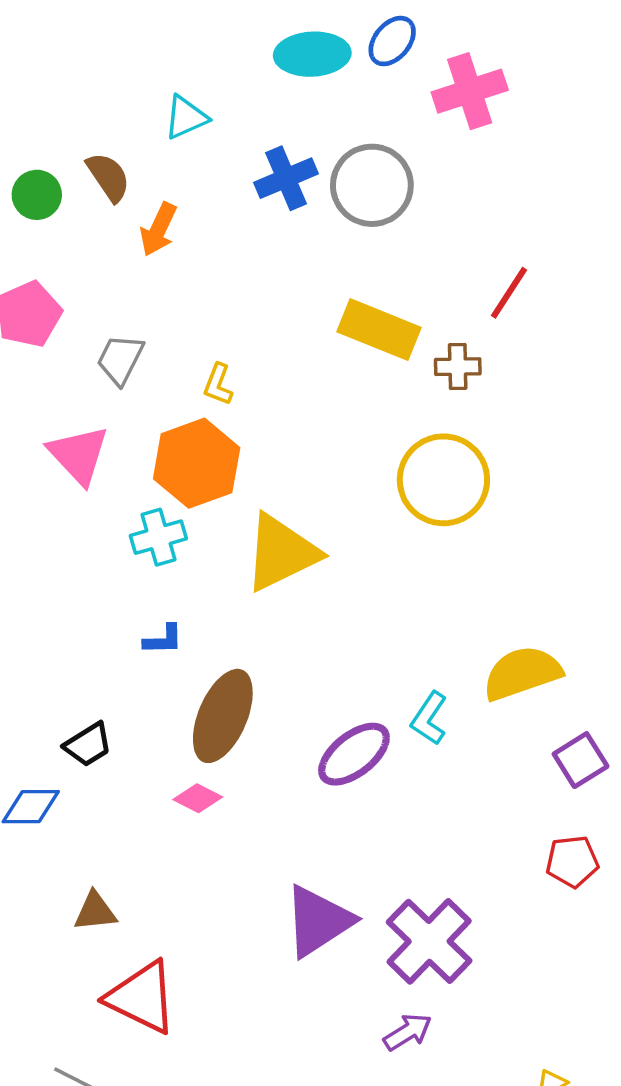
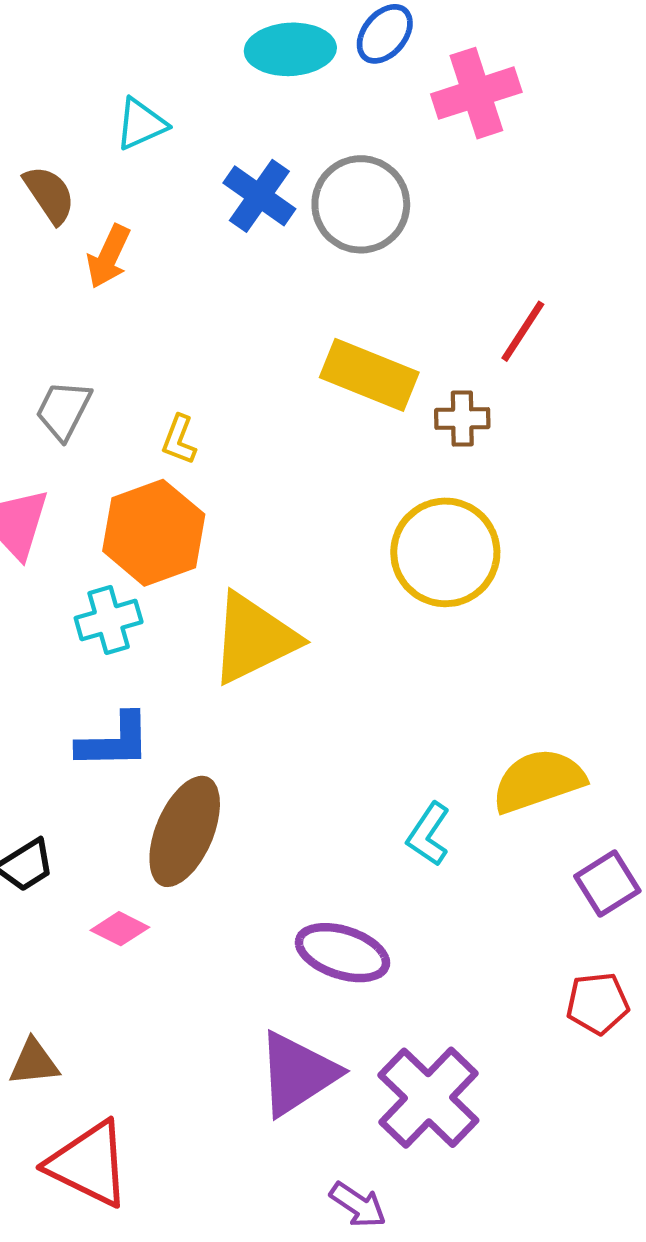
blue cross: (286, 178) -> (259, 196), turned -32
blue L-shape: (163, 640) -> (114, 741), size x1.6
purple ellipse: (354, 754) -> (342, 953), moved, turned 56
pink diamond: (198, 798) -> (120, 929), moved
purple arrow: (408, 1032) -> (358, 1205), moved, turned 66

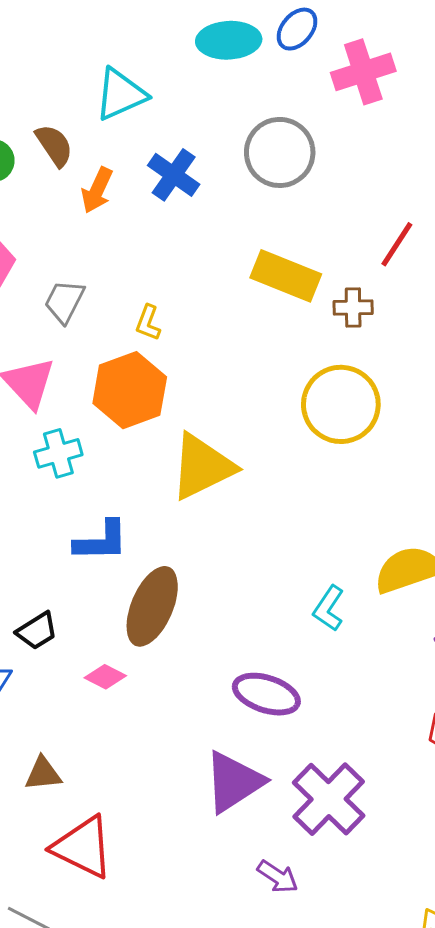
cyan triangle: (141, 124) -> (121, 94), size x1.4
blue cross: (259, 196) -> (174, 175), moved
cyan cross: (109, 620) -> (58, 453), moved

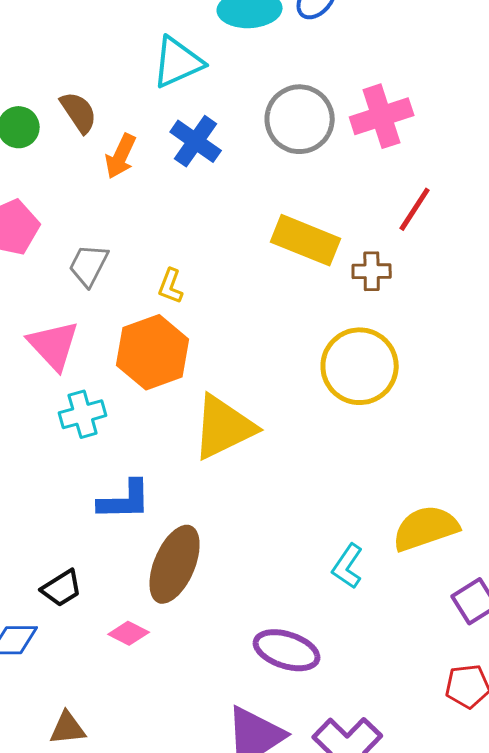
pink cross: (363, 72) -> (382, 116), moved
cyan triangle: (121, 94) -> (178, 62), moved

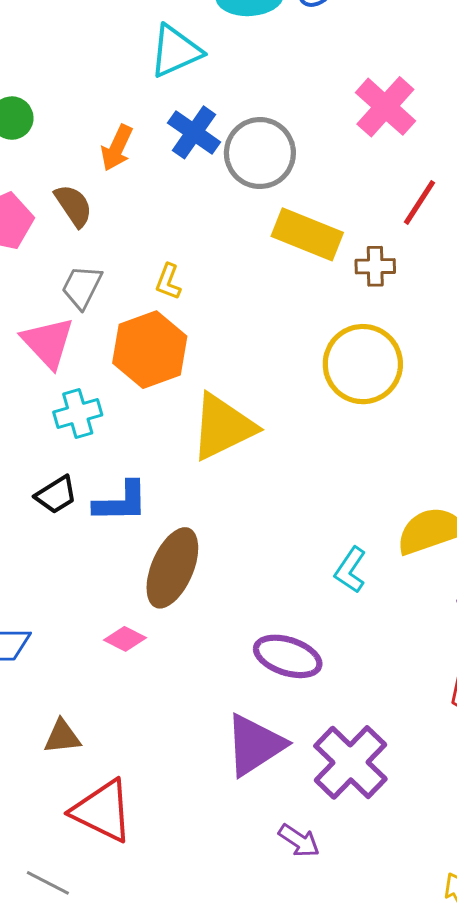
brown semicircle: (79, 112) -> (74, 206), moved
pink cross: (382, 116) -> (385, 107), turned -30
gray circle: (300, 119) -> (260, 153), moved
gray trapezoid: (89, 265) -> (82, 287), moved
black trapezoid: (62, 588) -> (56, 495), moved

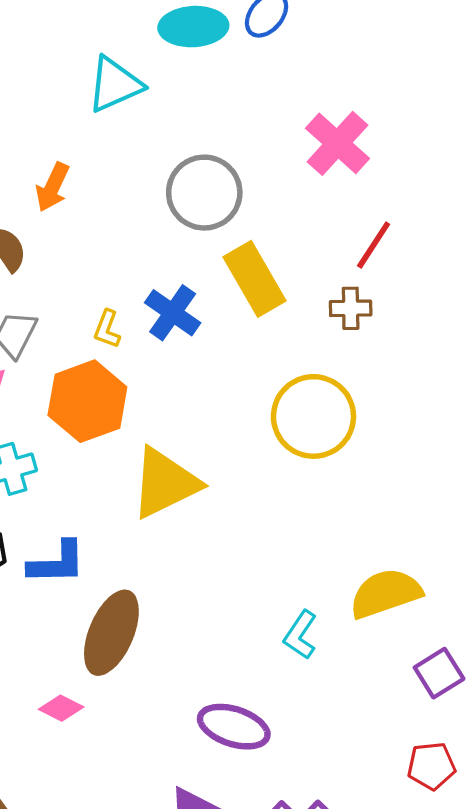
blue cross: (194, 132) -> (173, 313), moved
yellow rectangle: (307, 234) -> (255, 279), turned 38
brown cross: (375, 266) -> (351, 308), moved

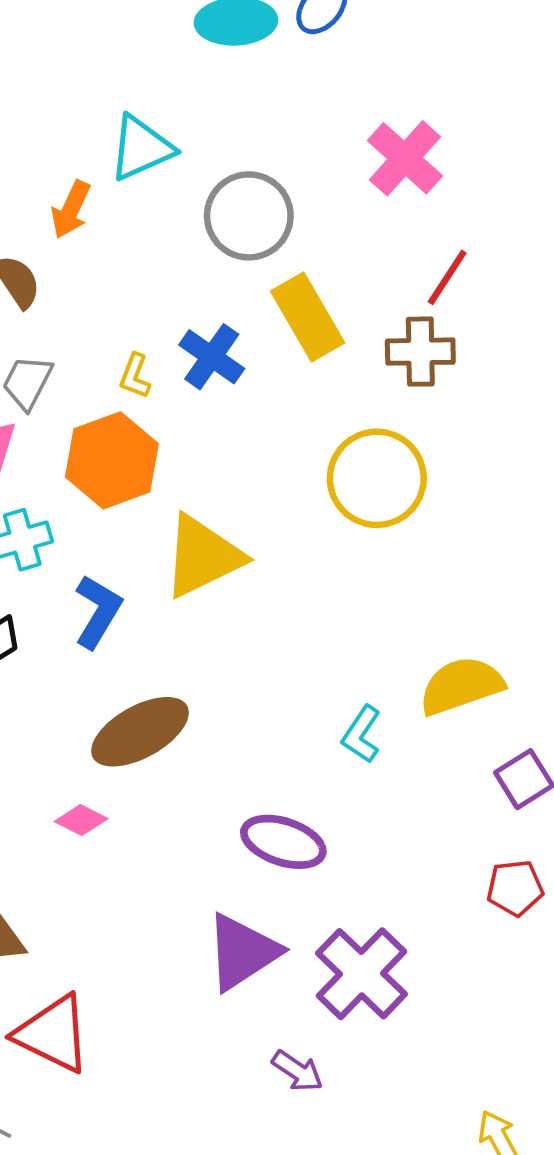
cyan triangle: (115, 84) -> (141, 148), moved
brown cross: (351, 308) -> (420, 352), size x1.4
blue L-shape: (57, 563) -> (98, 611), moved, turned -58
brown ellipse: (111, 633) -> (140, 732), turned 38

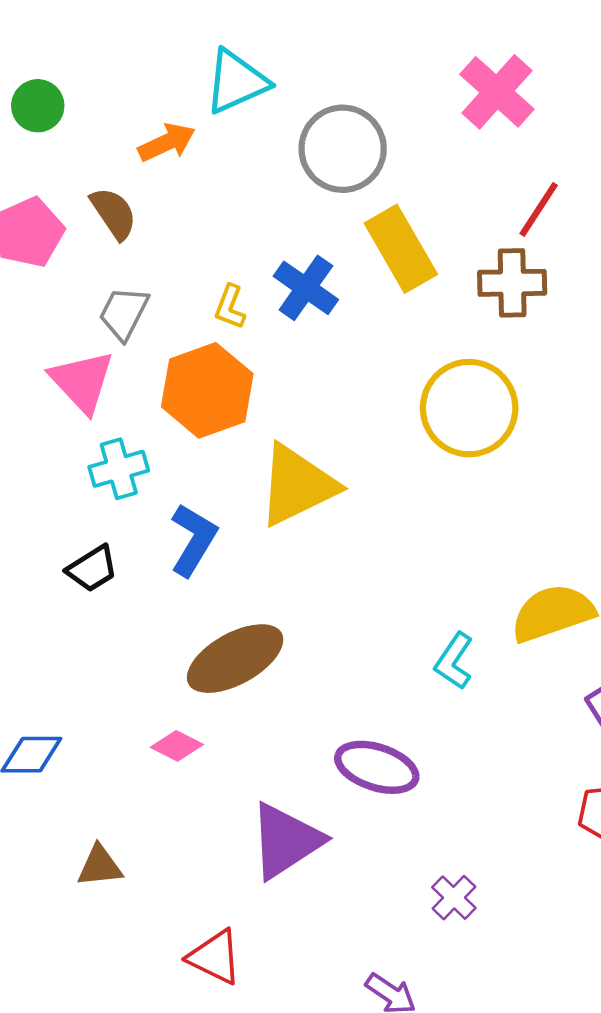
orange arrow: (71, 210) -> (167, 142), turned -140
purple triangle: (242, 952) -> (286, 841), moved
purple cross: (361, 974) -> (454, 898), size x0.5
red triangle: (53, 1034) -> (215, 957), moved, size x0.7

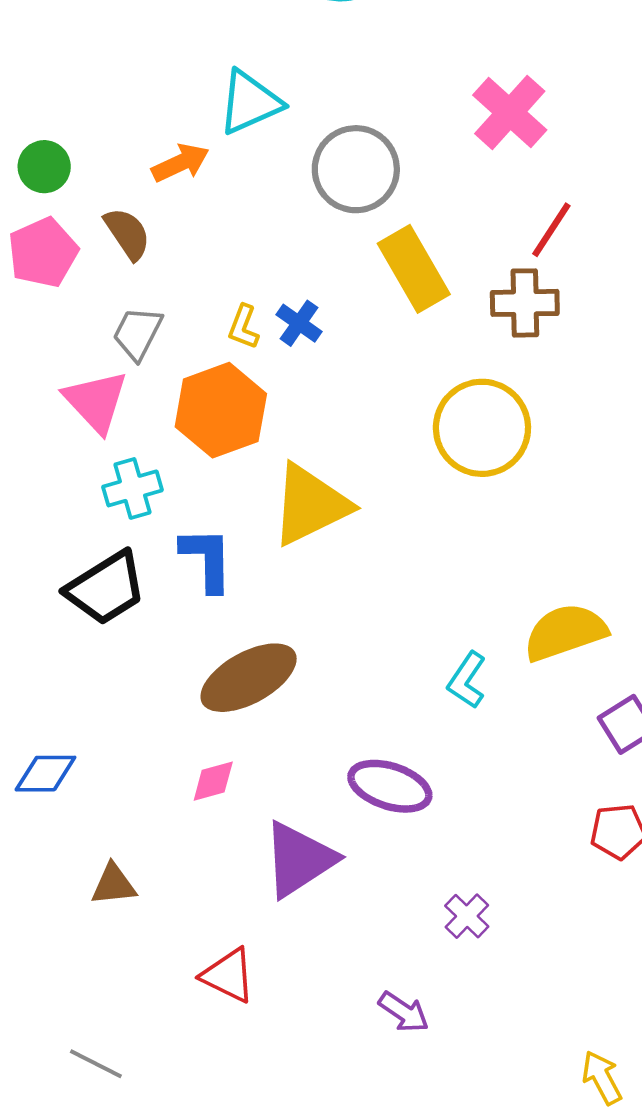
green circle: (38, 106) -> (44, 167), moved
blue cross: (306, 288) -> (299, 323), moved, size x0.7
blue L-shape: (193, 540) -> (207, 559), turned -32
black trapezoid: (92, 569) -> (106, 588), size x1.6
pink diamond: (177, 746) -> (213, 781), moved, turned -42

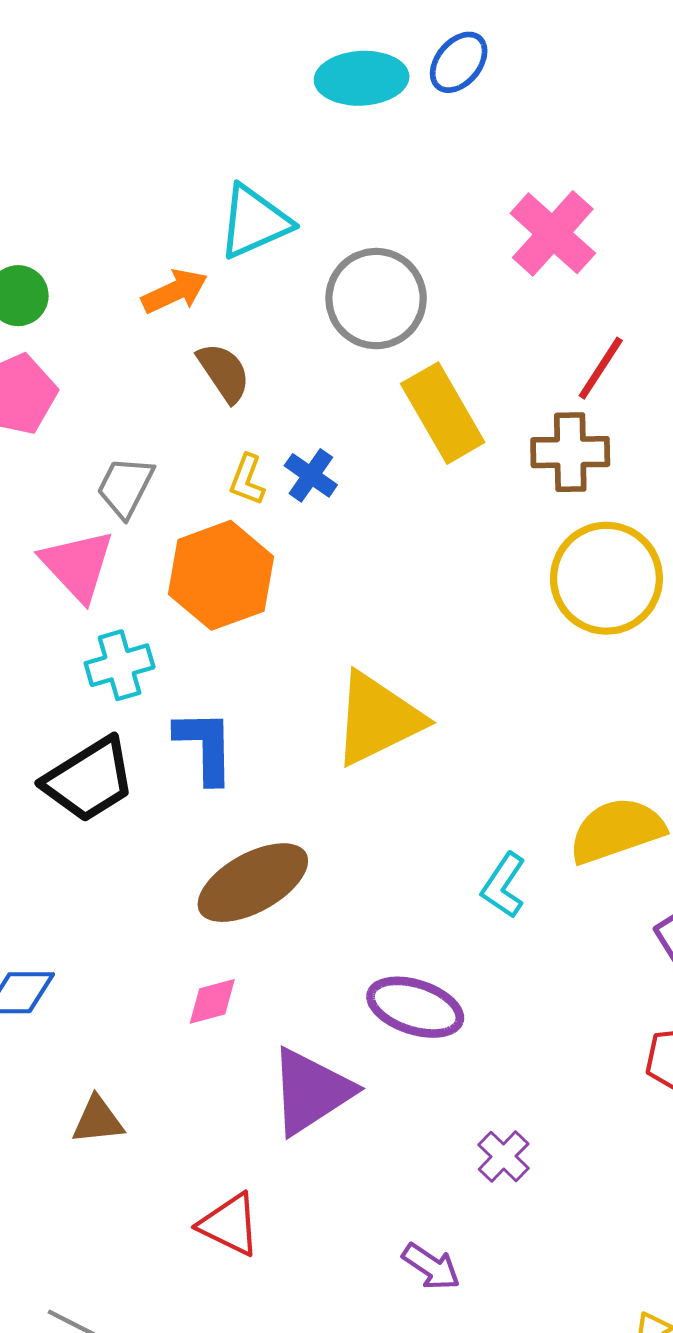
brown semicircle: (127, 234) -> (224, 372), moved
yellow circle: (482, 428) -> (606, 578), moved
yellow triangle: (310, 505) -> (377, 719), moved

